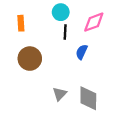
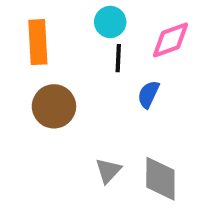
orange rectangle: (21, 23) -> (38, 42), size x1.5

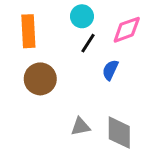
black line: (118, 58) -> (88, 43), turned 30
gray triangle: (108, 171) -> (80, 127), turned 36

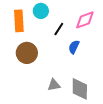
cyan circle: (82, 16) -> (41, 11), moved

